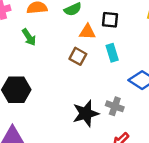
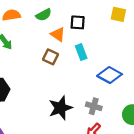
orange triangle: (87, 32) -> (58, 34), turned 35
gray cross: (115, 106) -> (94, 106), moved

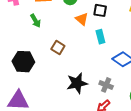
brown square: (51, 57) -> (58, 47), moved

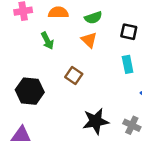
orange triangle: (82, 19) -> (89, 40), moved

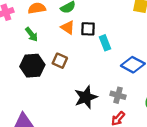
black square: (129, 32) -> (88, 29), moved
black hexagon: (30, 91) -> (32, 66), moved

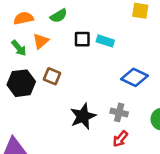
orange triangle: (68, 27) -> (41, 41), moved, turned 48
cyan rectangle: (105, 43) -> (105, 41), moved, turned -48

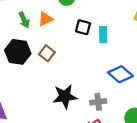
cyan rectangle: (105, 41) -> (103, 35), turned 56
gray cross: (119, 112) -> (98, 102), turned -35

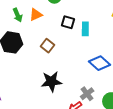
brown square: (47, 53) -> (48, 46), moved
gray cross: (98, 102) -> (87, 94), moved, turned -32

